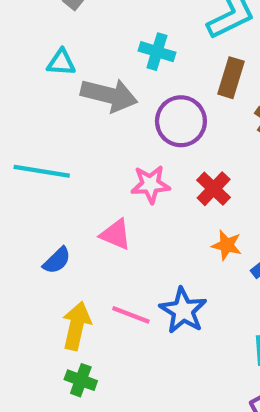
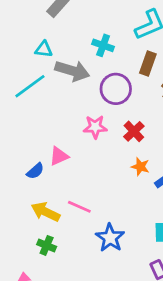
cyan line: (42, 171) -> (30, 86), moved, turned -48
pink triangle: (116, 234) -> (59, 156), moved, turned -50
blue star: (183, 311) -> (110, 238), moved
yellow arrow: (76, 326) -> (45, 212), turned -80

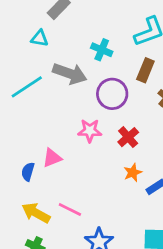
cyan triangle: (44, 49) -> (40, 38), moved
orange star: (140, 167) -> (133, 173), turned 30
blue semicircle: (35, 171) -> (28, 172), turned 144

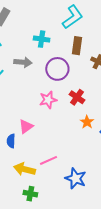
gray arrow: (70, 74) -> (23, 62), size x0.7
pink line: (70, 209) -> (48, 160), turned -36

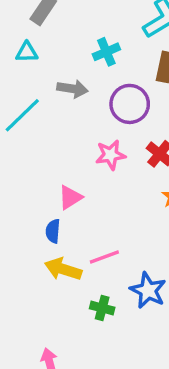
cyan cross: (42, 39) -> (106, 52), turned -35
blue semicircle: (11, 141) -> (53, 231), moved
green cross: (30, 194) -> (102, 308), moved

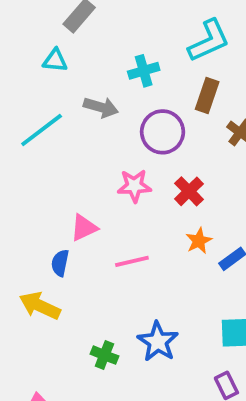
pink line: (104, 257) -> (132, 261), moved
yellow arrow: (63, 269) -> (40, 306), moved

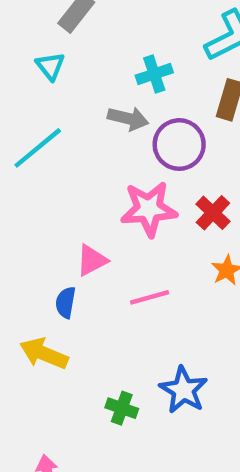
cyan triangle: (55, 60) -> (50, 66), turned 48
gray arrow: (101, 107) -> (128, 118), moved
pink star: (134, 186) -> (149, 209), size x1.4

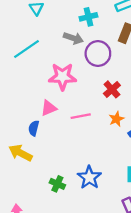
pink star: (149, 209) -> (62, 77), moved
pink line: (150, 297) -> (81, 116), moved

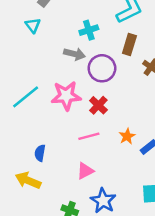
cyan line: (26, 49) -> (26, 97), moved
red cross: (112, 89) -> (98, 105), moved
pink triangle: (49, 108) -> (85, 171), moved

